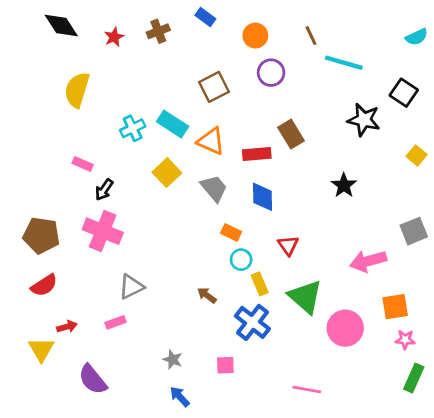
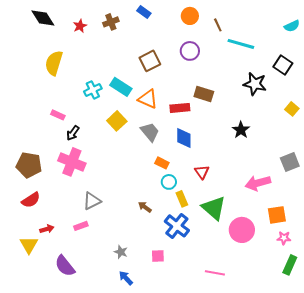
orange circle: (255, 36) -> (190, 16), moved
brown rectangle: (291, 134) -> (204, 94), turned -42

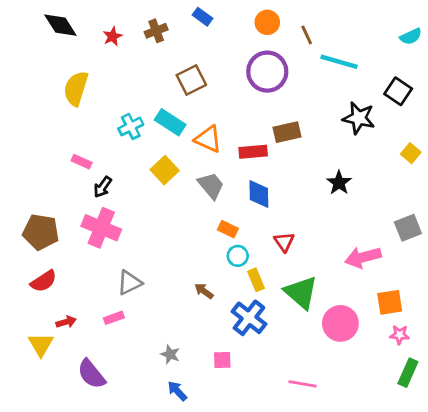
purple circle: (190, 51) -> (267, 72), size x1.5
brown square: (150, 61) -> (191, 80), moved
brown rectangle: (204, 94) -> (287, 132), turned -30

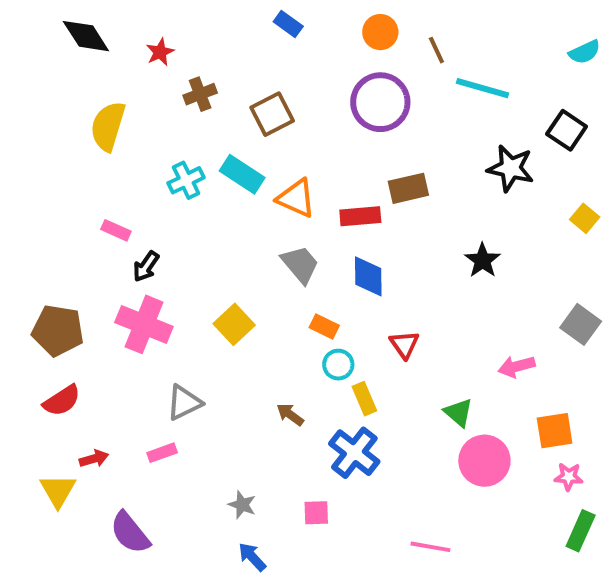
brown cross: (156, 31) -> (200, 94), moved
yellow square: (165, 170) -> (234, 324), moved
gray square: (408, 228) -> (581, 324), turned -32
pink arrow: (363, 257) -> (517, 367), size x0.7
green triangle: (301, 292) -> (458, 413), moved, size x0.6

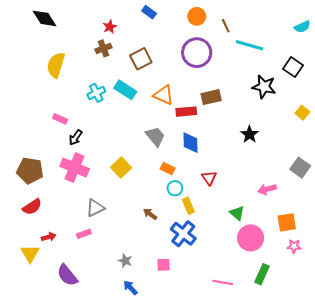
red star: (160, 52) -> (110, 27), moved
orange triangle: (296, 198) -> (164, 95), moved
green rectangle: (581, 531) -> (262, 274), moved

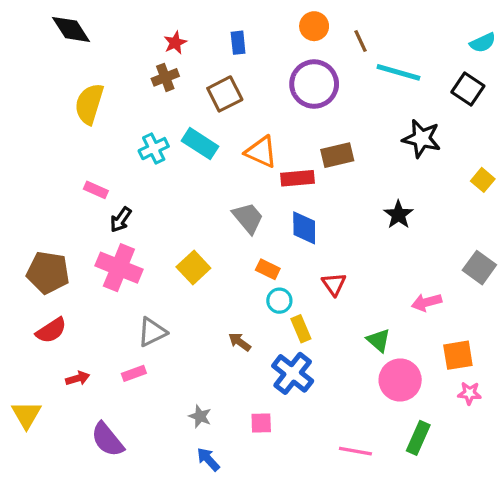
blue rectangle: (149, 12) -> (238, 43), moved, turned 48
black square: (293, 67) -> (468, 89), moved
yellow triangle: (30, 253) -> (26, 415), moved

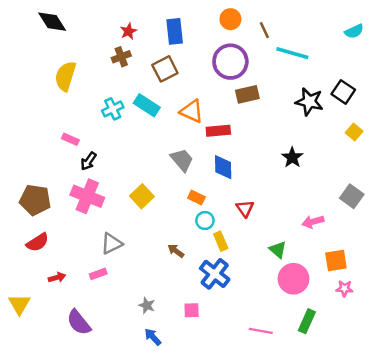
blue rectangle: (238, 43) -> (175, 31), size x1.5
black square: (468, 89) -> (343, 92), moved
brown rectangle: (337, 155) -> (247, 94), moved

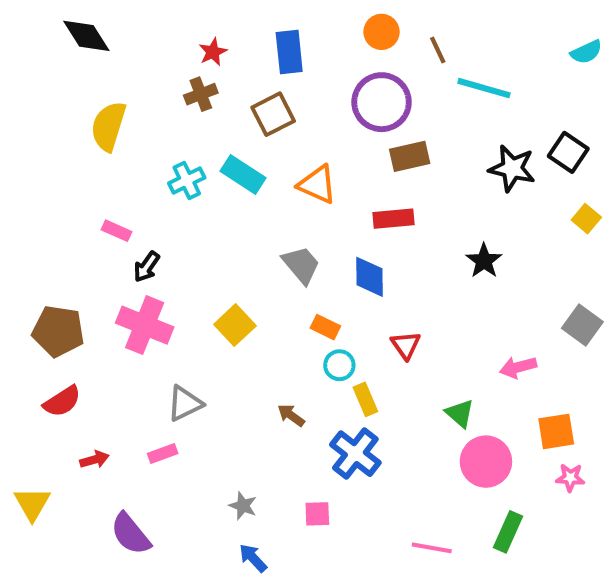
red rectangle: (218, 131) -> (394, 219), moved

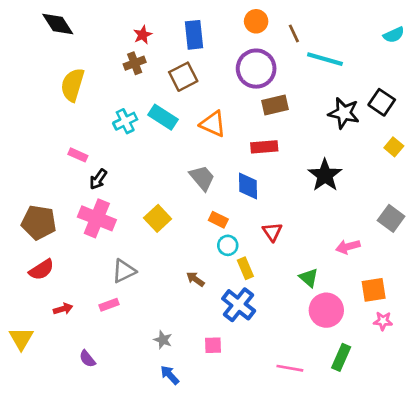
black star: (484, 261) -> (325, 175), size x1.4
purple semicircle: (131, 534) -> (87, 359), size x0.6

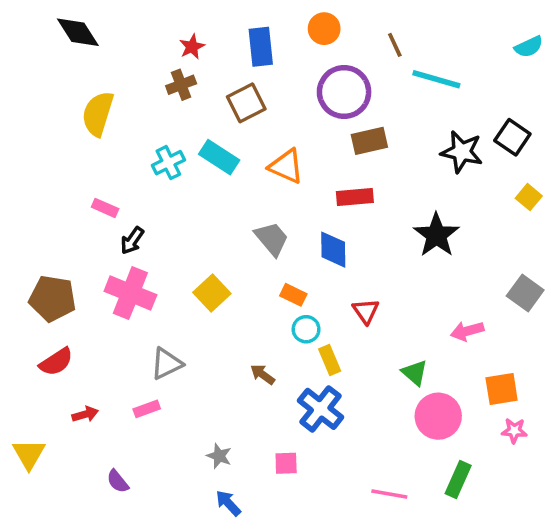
orange circle: (256, 21) -> (324, 29), moved

